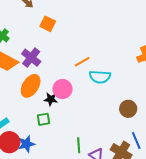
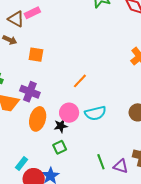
cyan semicircle: (100, 77) -> (95, 113), moved

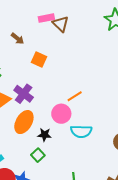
brown triangle: (16, 19) -> (61, 24), moved
pink circle: (69, 113) -> (61, 114), moved
green square: (60, 147) -> (38, 155), turned -32

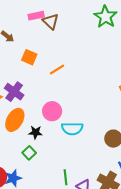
orange line: (75, 96) -> (57, 69), moved

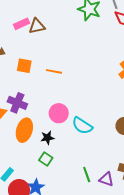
brown triangle: (51, 21) -> (37, 26), turned -42
orange line: (57, 69) -> (54, 71), turned 56
cyan semicircle: (72, 129) -> (82, 126), turned 45

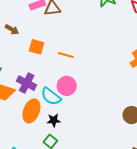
pink circle: (59, 113) -> (67, 86), moved
cyan semicircle: (82, 126) -> (51, 96), moved

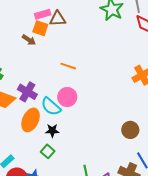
brown arrow: (12, 30) -> (29, 40), moved
orange square: (37, 47) -> (40, 28), moved

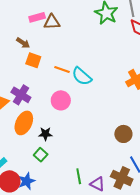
orange square: (40, 28) -> (33, 60), moved
cyan semicircle: (51, 107) -> (82, 76), moved

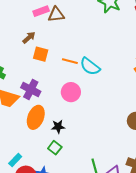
brown arrow: (23, 43) -> (29, 38), turned -72

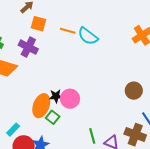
purple cross: (31, 90) -> (28, 47), moved
pink circle: (71, 92) -> (70, 99), moved
orange ellipse: (36, 117) -> (41, 106), moved

